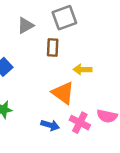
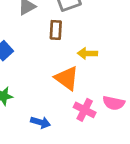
blue arrow: (50, 125) -> (41, 122), moved

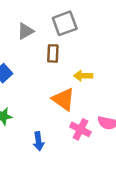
blue arrow: (41, 122) -> (39, 141), turned 66

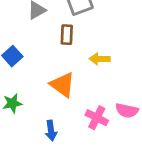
orange triangle: (63, 99) -> (62, 85), moved

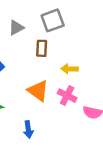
pink cross: (97, 118) -> (67, 96), moved

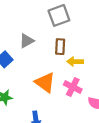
gray triangle: (16, 28) -> (27, 41), moved
brown rectangle: (42, 48) -> (60, 47), moved

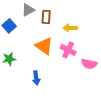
brown rectangle: (60, 47) -> (46, 17), moved

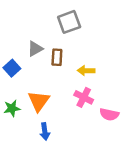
orange triangle: (44, 46) -> (39, 101), moved, turned 30

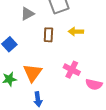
gray triangle: (35, 49) -> (27, 14), moved
yellow arrow: (86, 71) -> (76, 32), moved

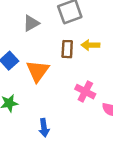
brown rectangle: (48, 35) -> (67, 49), moved
orange triangle: (33, 73) -> (38, 71), moved

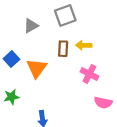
pink cross: (85, 92) -> (89, 74), moved

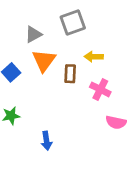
brown rectangle: (63, 49) -> (70, 74), moved
orange triangle: (37, 68) -> (44, 61), moved

